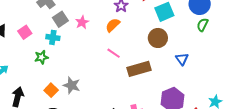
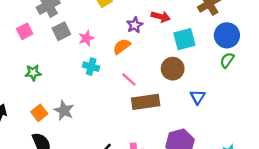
pink square: (25, 32) -> (25, 31), moved
cyan cross: (53, 37) -> (91, 67), moved
pink line: (114, 53) -> (129, 79), moved

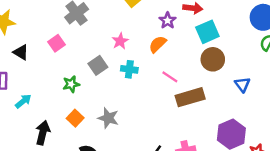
gray square: (61, 31) -> (98, 65), moved
cyan square: (184, 39) -> (207, 32), moved
orange square: (39, 113) -> (75, 118), moved

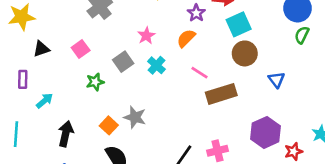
pink square: (56, 43) -> (81, 49), moved
black triangle: (21, 52) -> (41, 49), turned -49
cyan cross: (129, 69) -> (156, 65), turned 35
orange square: (75, 118) -> (109, 125), moved

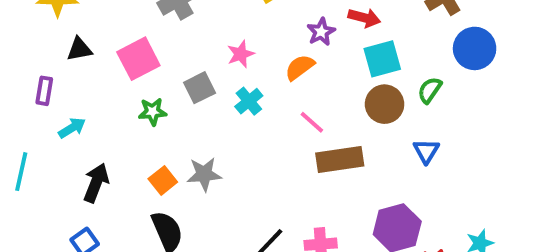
green semicircle: (302, 35) -> (430, 90), moved
pink square: (81, 49) -> (138, 59), size x1.5
gray star: (135, 117) -> (204, 174), turned -30

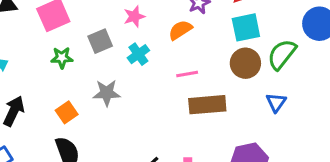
green semicircle: (430, 90) -> (282, 54), size x1.5
pink line: (312, 122) -> (187, 74), turned -55
gray star: (204, 174) -> (107, 93), moved

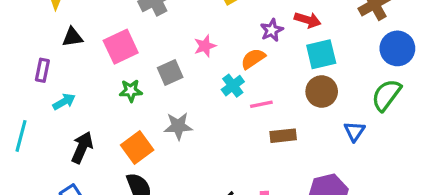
cyan cross: (138, 54) -> (233, 86), moved
green semicircle: (282, 54) -> (386, 95), moved
brown rectangle: (207, 105) -> (283, 136), size x0.7
orange square: (67, 112) -> (137, 148), size x1.4

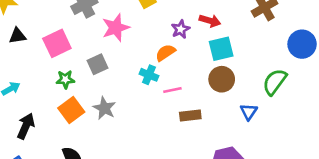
pink star: (205, 46) -> (116, 28), moved, size x1.5
blue circle: (397, 48) -> (302, 44), moved
cyan cross: (233, 86) -> (149, 75), turned -30
gray star: (178, 126) -> (104, 108), turned 30
orange square: (137, 148) -> (71, 110), moved

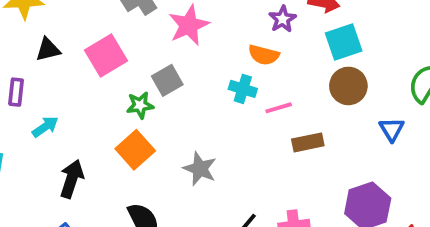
orange semicircle: (165, 53) -> (264, 55), turned -126
green star: (65, 79) -> (140, 105), moved
gray star: (104, 108) -> (200, 169), moved

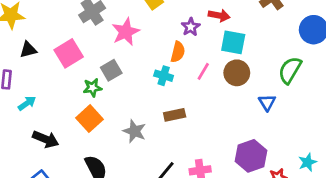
cyan square: (344, 42) -> (233, 42), turned 30
orange semicircle: (264, 55) -> (178, 52), turned -90
pink line: (279, 108) -> (203, 71), moved, turned -42
brown rectangle: (308, 142) -> (175, 115), moved
black arrow: (72, 179) -> (46, 139), turned 95

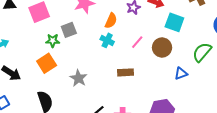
cyan square: (233, 42) -> (174, 22), moved
orange semicircle: (178, 52) -> (111, 21), moved
blue triangle: (267, 103) -> (181, 73), turned 32
brown rectangle: (175, 115) -> (125, 72), moved

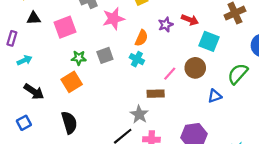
gray square: (69, 30) -> (105, 55), moved
pink line: (137, 42) -> (170, 74), moved
gray star: (78, 78) -> (139, 114), moved

